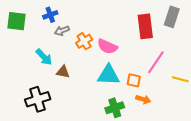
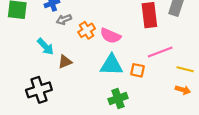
pink line: (156, 62) -> (160, 52), turned 35
brown triangle: (63, 72) -> (65, 62), turned -32
orange arrow: (143, 99) -> (183, 90), moved

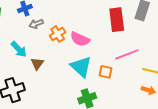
brown triangle: (65, 62) -> (37, 64), turned -32
cyan triangle: (112, 65) -> (81, 67), turned 40

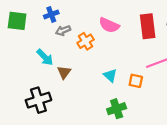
pink semicircle: (80, 39) -> (109, 25), moved
cyan triangle: (81, 67) -> (110, 75), size x0.6

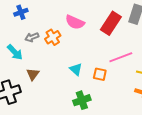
red rectangle: (148, 26) -> (111, 23), turned 40
gray arrow: (63, 31) -> (32, 37), moved
brown triangle: (64, 72) -> (33, 74), moved

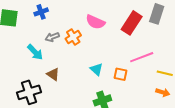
brown triangle: (33, 74) -> (53, 74), turned -32

